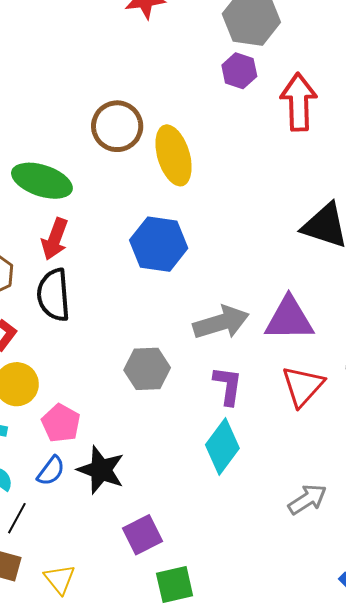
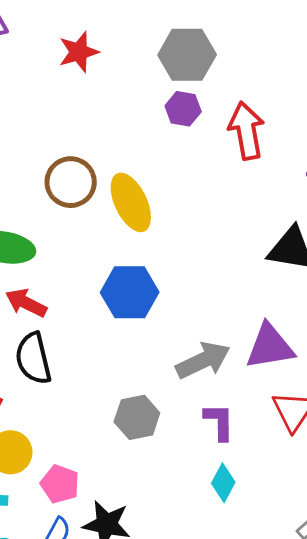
red arrow: (55, 239) -> (26, 303), turned 105
cyan diamond: (222, 446) -> (223, 483), size x0.7

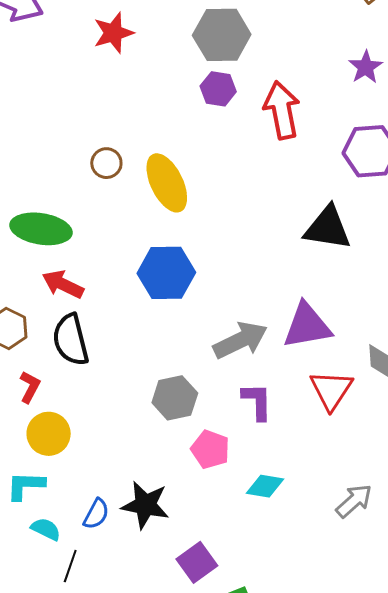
brown circle: (71, 182) -> (106, 163), size x0.6
cyan diamond: (223, 483) -> (265, 486), moved, turned 72
pink pentagon: (60, 484) -> (210, 449), moved

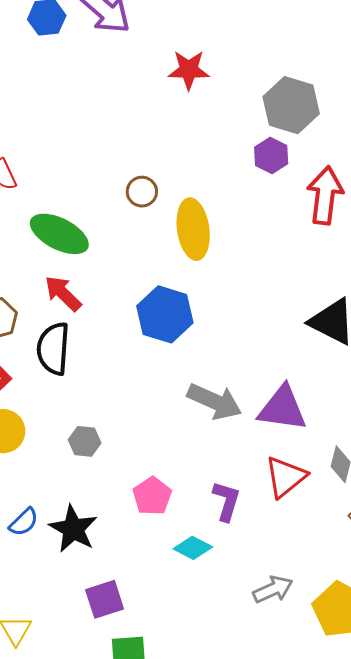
gray arrow: (240, 340) -> (215, 401), turned 32
gray hexagon: (175, 398) -> (85, 441), moved, size x0.7
purple L-shape: (257, 401) -> (226, 501), moved

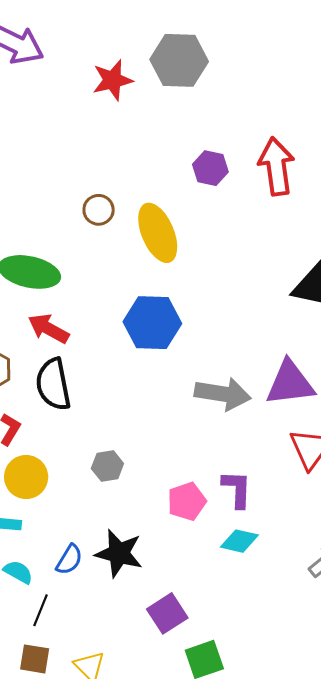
gray hexagon: (291, 105) -> (179, 60), moved
purple hexagon: (271, 155) -> (210, 168), moved
pink pentagon: (152, 496) -> (187, 501), turned 30
purple L-shape: (226, 501) -> (237, 489), moved

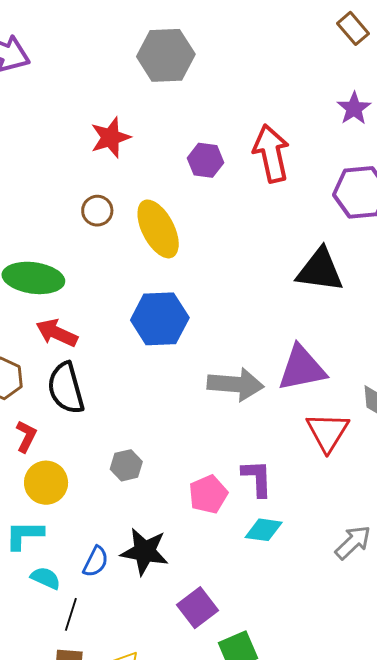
red star: (113, 80) -> (111, 137), moved

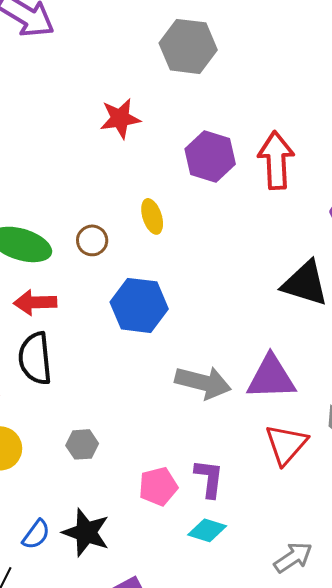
purple hexagon: (205, 160) -> (210, 156), size x1.4
brown circle: (97, 211) -> (92, 240), moved
yellow ellipse: (158, 229) -> (152, 216), size x0.6
red arrow: (57, 333) -> (35, 302), turned -36

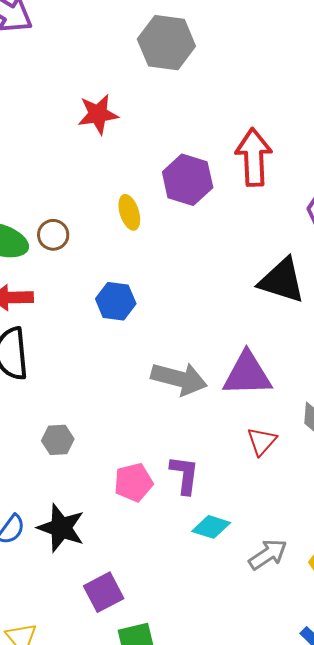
purple hexagon: (210, 156) -> (188, 180), moved
brown circle: (92, 240) -> (53, 235), moved
blue hexagon: (139, 305) -> (116, 301), size x0.7
red triangle: (286, 444) -> (262, 441), size x0.7
cyan diamond: (207, 530) -> (211, 527), moved

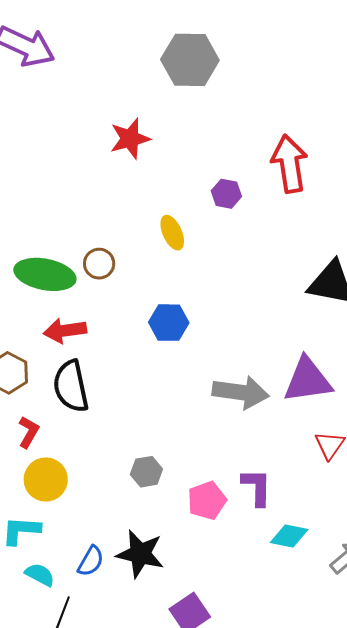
purple hexagon: (188, 180) -> (226, 194), size x0.6
gray hexagon: (58, 440) -> (146, 472), moved

